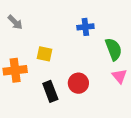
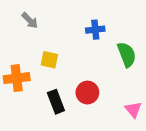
gray arrow: (15, 22) -> (30, 20), moved
pink triangle: (119, 76) -> (133, 110), moved

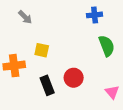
blue cross: (95, 30) -> (95, 15), moved

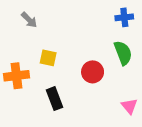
blue cross: (95, 15) -> (124, 17), moved
red circle: (74, 78) -> (93, 72), moved

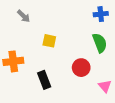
yellow square: (48, 58) -> (49, 41), moved
red circle: (93, 72) -> (81, 68), moved

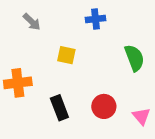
blue cross: (101, 14) -> (96, 19), moved
red circle: (81, 68) -> (104, 106), moved

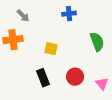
yellow square: (66, 55) -> (51, 49), moved
orange cross: (18, 83) -> (13, 40), moved

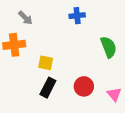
yellow square: (51, 49) -> (46, 63), moved
black rectangle: (43, 78) -> (48, 88), turned 48

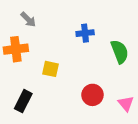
blue cross: (77, 16) -> (85, 33), moved
black rectangle: (48, 88) -> (23, 101), moved

